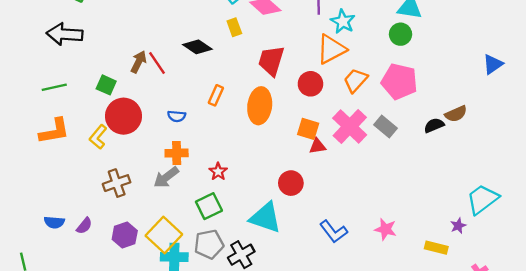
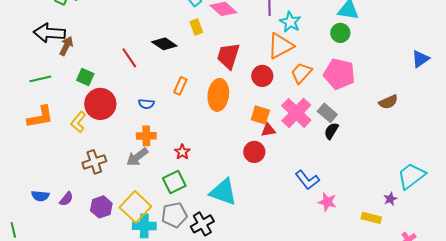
brown arrow: (139, 62) -> (66, 46), moved
black semicircle: (434, 125) -> (331, 131), moved, turned -36
red circle: (291, 183) -> (254, 152), moved
blue L-shape: (334, 232) -> (307, 180), moved

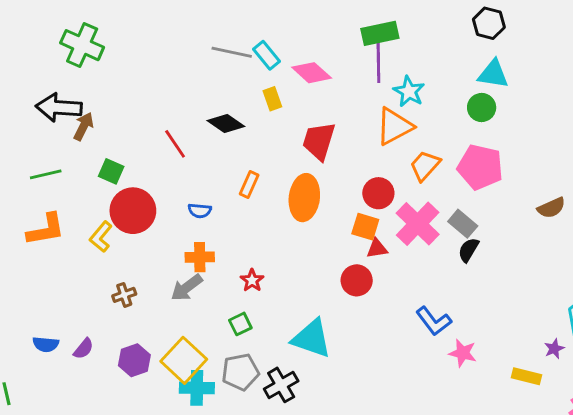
red circle: (262, 76) -> (378, 193), moved
brown cross: (94, 162) -> (124, 295), size x0.7
green square: (174, 182) -> (240, 324), size x0.7

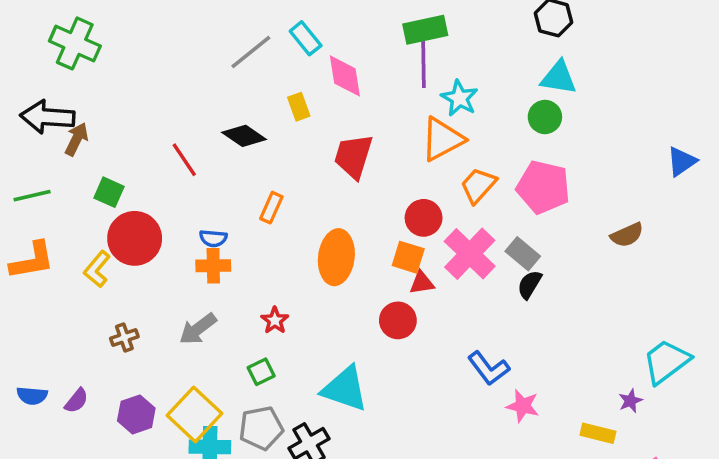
gray line: (232, 52) -> (251, 52), turned -51
cyan rectangle: (267, 55) -> (306, 38), moved
pink diamond: (312, 73) -> (345, 76), turned 39
orange ellipse: (304, 198) -> (336, 257), moved
orange cross: (200, 257) -> (213, 266), moved

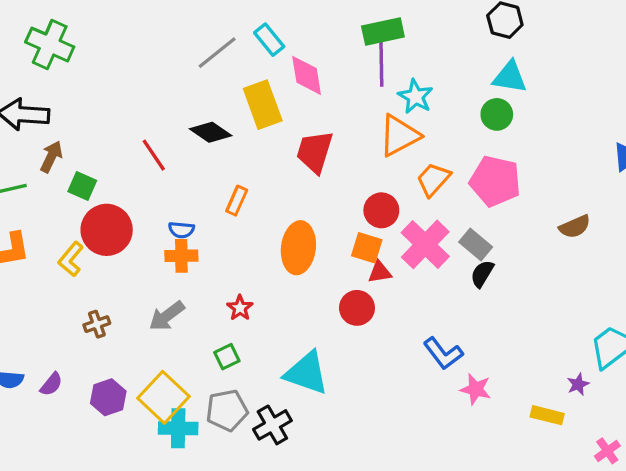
yellow rectangle: (299, 107) -> (263, 105), size x1.8
brown arrow: (76, 139) -> (51, 157), moved

